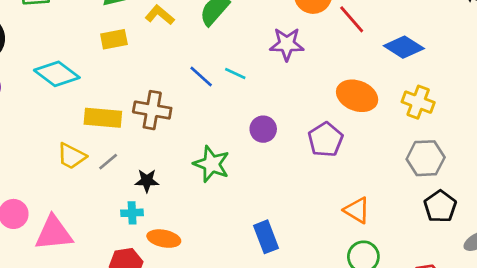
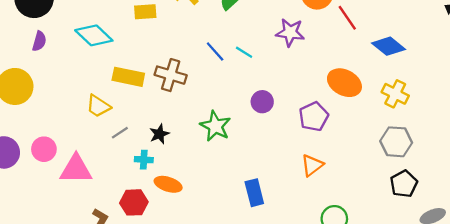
gray line: (108, 162) -> (120, 133), moved
black star: (147, 181) -> (159, 134), turned -30
orange triangle: (357, 210) -> (312, 165), moved, turned 45

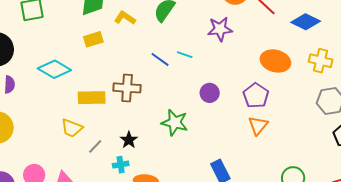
orange triangle: (312, 165) -> (258, 125), moved

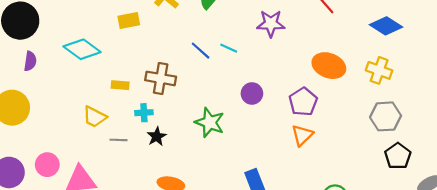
blue diamond: (306, 22) -> (386, 26), moved
yellow rectangle: (92, 98) -> (120, 85), size x0.6
gray line: (95, 146) -> (119, 140), turned 42
cyan cross: (121, 165) -> (144, 113), moved

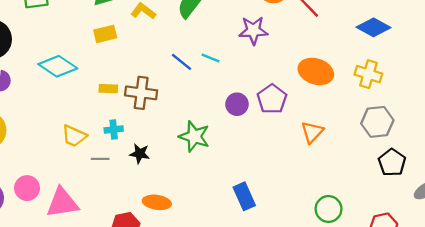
yellow rectangle: (120, 85) -> (108, 89), moved
purple pentagon: (303, 102) -> (272, 99), moved
cyan cross: (144, 113) -> (114, 129), moved
orange triangle: (302, 135) -> (312, 132), moved
black star: (157, 137) -> (140, 154), turned -30

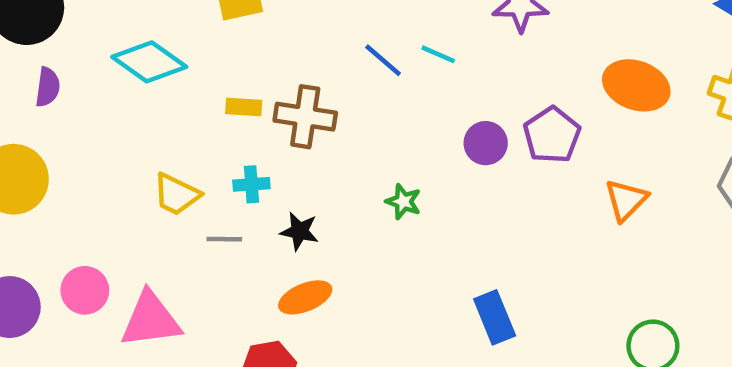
green star: (194, 136) -> (403, 202), size x0.6
orange ellipse: (157, 202) -> (305, 297), moved, turned -32

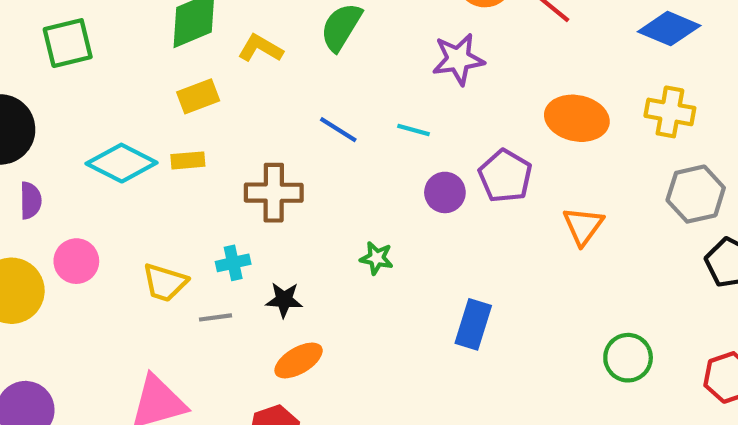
cyan line: (438, 54) -> (413, 130), moved
yellow rectangle: (244, 107) -> (188, 160), moved
pink circle: (85, 290) -> (76, 261), moved
blue rectangle: (495, 317) -> (473, 324), moved, turned 48

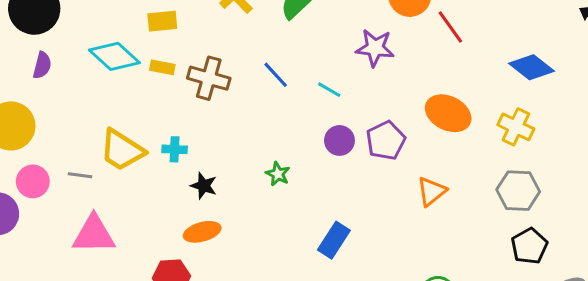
yellow rectangle: (198, 96) -> (162, 21), moved
brown cross: (274, 193) -> (209, 78), moved
pink circle: (76, 261) -> (33, 181), moved
yellow trapezoid: (165, 283) -> (122, 150), size x1.4
gray line: (215, 317) -> (80, 175), moved

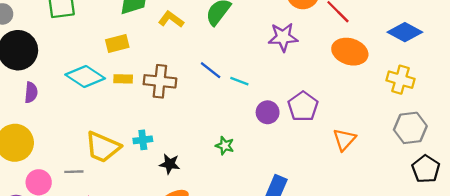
cyan line: (329, 90) -> (239, 81), moved
orange ellipse: (448, 113) -> (350, 52), moved

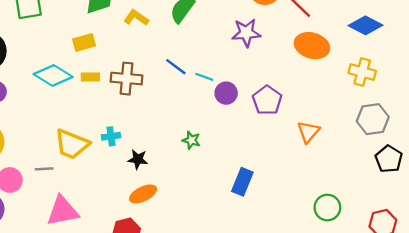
purple circle: (268, 112) -> (226, 93), moved

